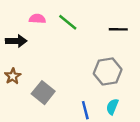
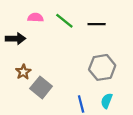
black line: (118, 29) -> (97, 24), moved
brown star: (13, 76) -> (23, 72), moved

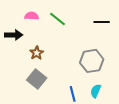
black line: (97, 24) -> (102, 22), moved
brown star: (23, 72) -> (37, 53), moved

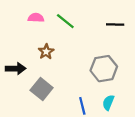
black arrow: (14, 35) -> (16, 69), moved
brown star: (37, 53) -> (46, 52), moved

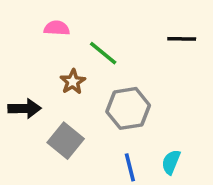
green line: (65, 21) -> (103, 53), moved
gray hexagon: (104, 69) -> (128, 108), moved

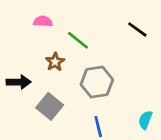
black line: (182, 39) -> (137, 29), turned 35
cyan semicircle: (171, 162) -> (145, 120), moved

